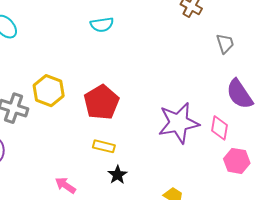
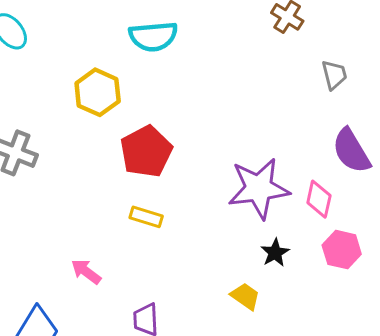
cyan semicircle: (102, 25) -> (153, 36), size x1.4
yellow hexagon: (49, 91) -> (98, 92), moved
black star: (118, 175) -> (275, 253), moved

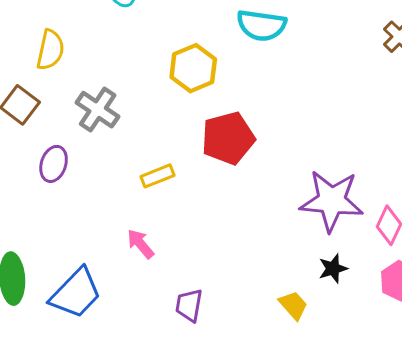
yellow rectangle: (146, 217) -> (158, 176), moved, turned -52

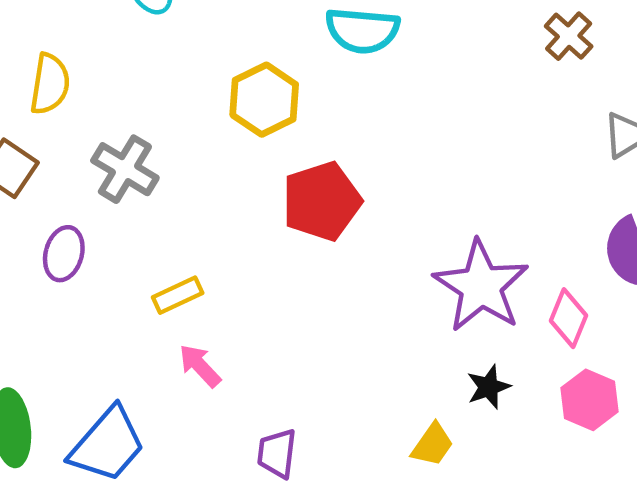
yellow rectangle: (158, 176) -> (178, 295), moved
purple star: (332, 201) -> (481, 286), turned 30
yellow trapezoid: (293, 305) -> (432, 445), turned 80

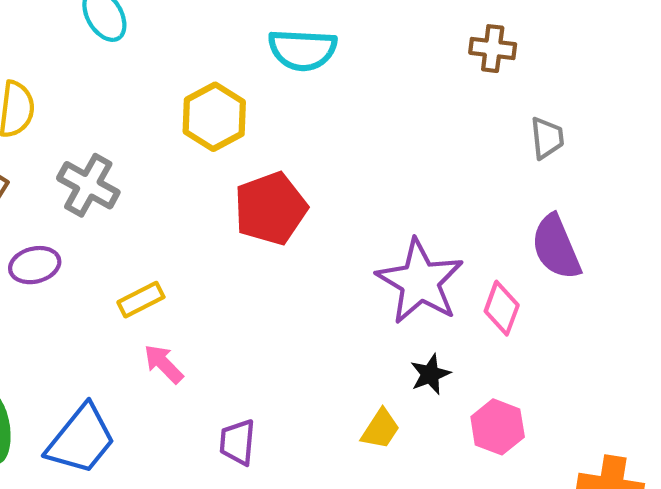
brown cross: (569, 36) -> (493, 49), turned -33
purple ellipse: (64, 254) -> (35, 265), turned 63
pink hexagon: (590, 400) -> (498, 427), moved

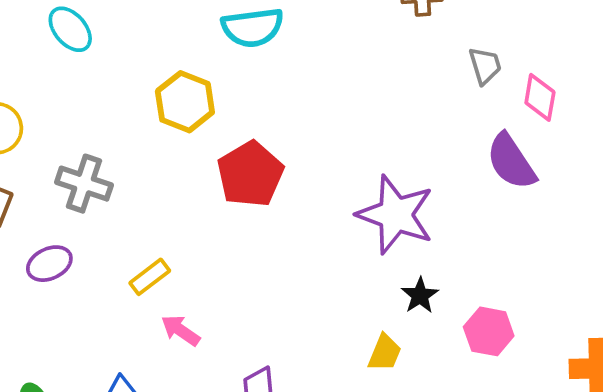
pink diamond: (502, 308) -> (540, 97), moved

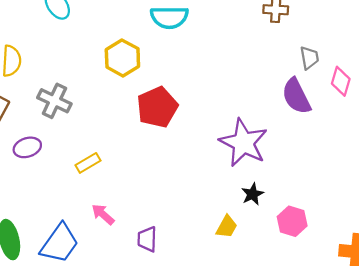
purple semicircle: (511, 162) -> (296, 96), moved
pink arrow: (181, 330) -> (103, 214), moved

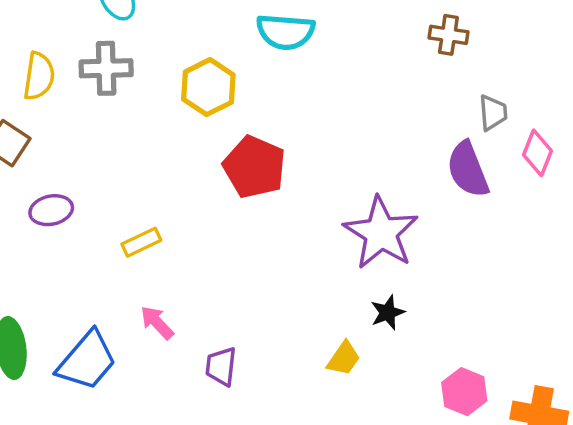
gray cross: (54, 101) -> (106, 68), moved, turned -32
red pentagon: (157, 107) -> (255, 167), turned -30
pink hexagon: (292, 221) -> (464, 392), moved

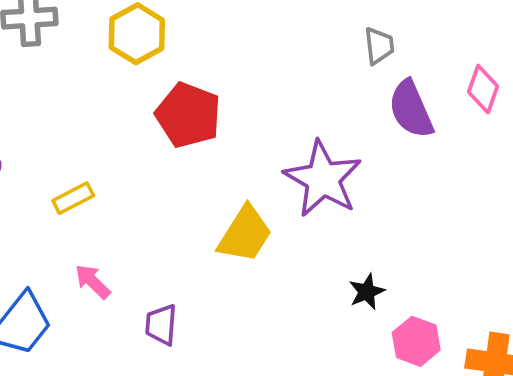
gray trapezoid: (493, 113) -> (379, 46), moved
black star: (388, 313) -> (367, 292), moved
yellow trapezoid: (344, 359) -> (245, 234), moved, size x1.6

